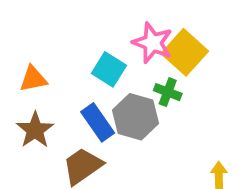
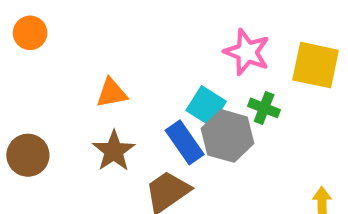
yellow square: (185, 52) -> (316, 65), moved, turned -30
cyan square: (109, 69) -> (206, 106), moved

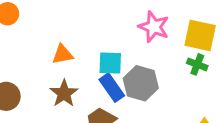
cyan square: (206, 106) -> (110, 63), moved, turned -30
green cross: (264, 108) -> (197, 64), moved

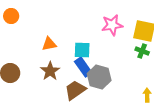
pink star: (154, 27) -> (112, 25), turned -30
gray hexagon: (141, 83) -> (99, 77), moved

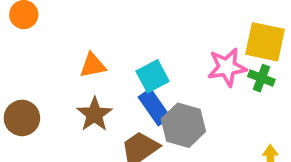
pink star: (112, 25) -> (227, 67), moved
cyan square: (82, 50) -> (153, 76), turned -30

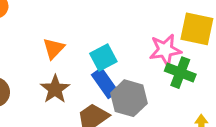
orange triangle: (93, 65) -> (54, 48), turned -35
green cross: (261, 78) -> (180, 73), moved, size x1.4

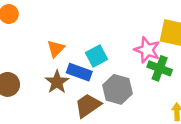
pink star: (165, 50) -> (147, 50), turned 30
blue rectangle: (105, 83) -> (79, 72), moved, turned -35

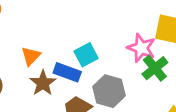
orange triangle: (56, 49) -> (31, 56), moved
green cross: (160, 68) -> (155, 68), turned 30

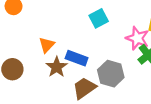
cyan square: (86, 55) -> (99, 18), moved

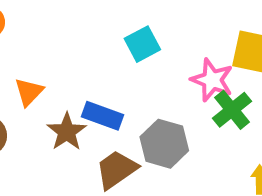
orange triangle: (47, 45) -> (29, 92), moved

